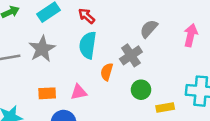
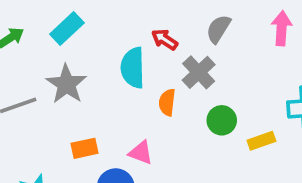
red arrow: (87, 16) -> (165, 40), moved
pink triangle: (79, 92) -> (141, 153), moved, turned 42

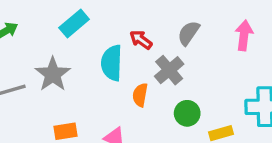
cyan rectangle: (67, 28) -> (74, 24), moved

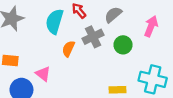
green circle: (187, 113) -> (123, 45), moved

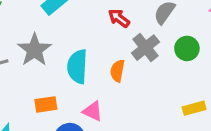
cyan semicircle: (54, 21) -> (77, 67), moved

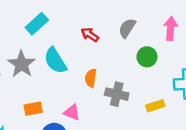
gray cross: (146, 48) -> (117, 94), moved, turned -35
cyan semicircle: (77, 67) -> (55, 61), moved, turned -32

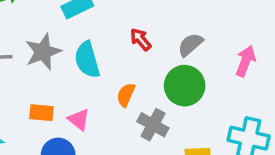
green circle: (147, 57) -> (185, 86), moved, size x1.5
pink triangle: (72, 112) -> (79, 120), moved

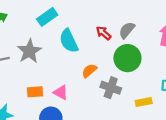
red arrow: (141, 39) -> (104, 33), moved
cyan semicircle: (87, 60) -> (69, 41), moved
orange semicircle: (126, 95) -> (89, 71), turned 35

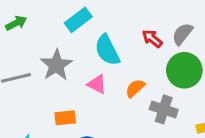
pink triangle: (61, 92) -> (97, 84), moved

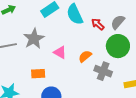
cyan semicircle: (107, 50) -> (75, 14), moved

